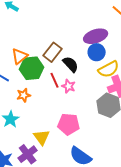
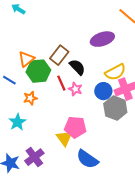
blue circle: (97, 52) -> (103, 91), moved
yellow triangle: (42, 137) -> (64, 138), moved

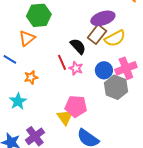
brown rectangle: (59, 55) -> (97, 34), moved
green hexagon: (38, 71) -> (39, 15), moved
yellow semicircle: (115, 72) -> (115, 38), moved

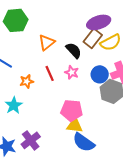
green hexagon: (39, 15) -> (16, 20), moved
orange triangle: (27, 38) -> (47, 42), moved
red line: (62, 62) -> (50, 73), moved
yellow triangle: (65, 117) -> (75, 125), moved, turned -48

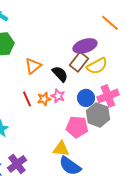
red line: (50, 73) -> (27, 99), moved
orange star: (27, 81) -> (44, 99), moved
pink pentagon: (72, 110) -> (77, 127), moved

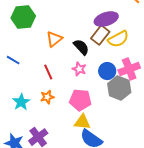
orange star: (44, 99) -> (47, 97), moved
pink pentagon: (77, 127) -> (80, 100), moved

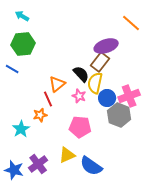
orange triangle: (54, 39) -> (57, 84), moved
yellow semicircle: (118, 39) -> (95, 83), moved, turned 130
blue line: (13, 60) -> (12, 69), moved
orange star: (47, 97) -> (40, 115), moved
yellow triangle: (82, 122) -> (67, 155), moved, turned -30

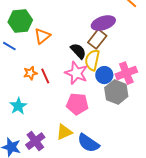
orange triangle: (57, 84) -> (42, 36), moved
pink star: (79, 96) -> (76, 73), size x1.6
orange star: (40, 115) -> (30, 73), moved

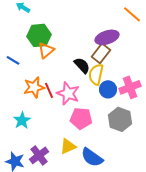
green hexagon: (20, 21) -> (39, 35), moved
orange star: (30, 73) -> (34, 87), size x1.5
pink star: (76, 73) -> (68, 93), moved
gray hexagon: (116, 92) -> (120, 119), moved

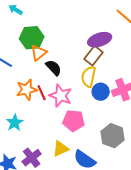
black semicircle: (82, 65) -> (54, 68), moved
gray hexagon: (120, 119) -> (113, 136), moved

